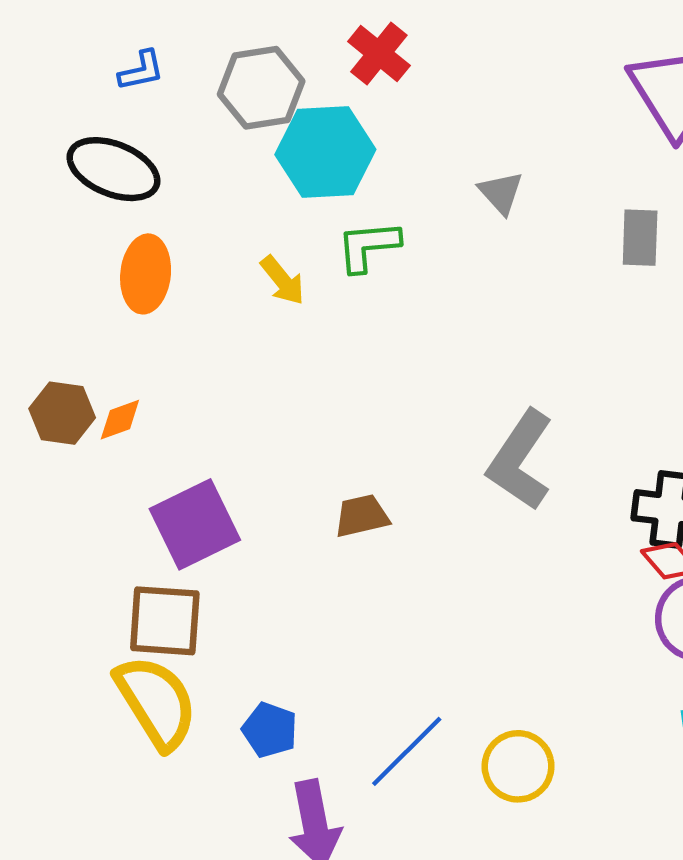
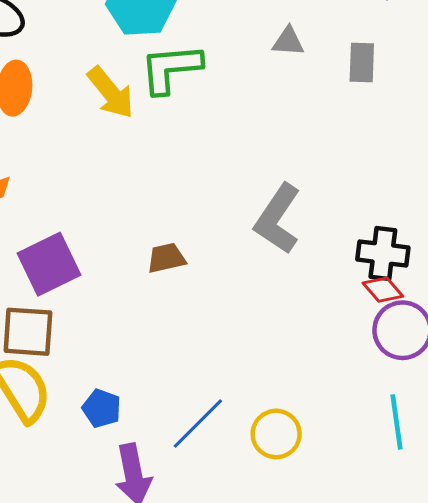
gray triangle: (501, 193) -> (288, 41), moved, turned -44
green L-shape: (368, 246) -> (171, 69), size x1.4
yellow arrow: (283, 280) -> (111, 93), size x1.5

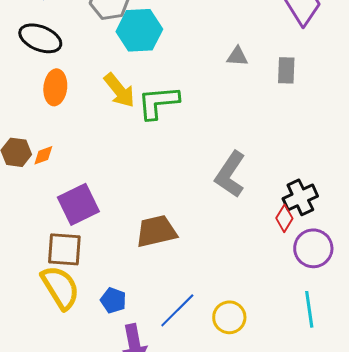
green L-shape: (171, 69) -> (158, 102), moved
black cross: (383, 254) -> (300, 197), turned -32
brown trapezoid: (166, 258) -> (156, 231), moved, size x1.6
red diamond: (383, 290) -> (284, 218), moved, turned 72

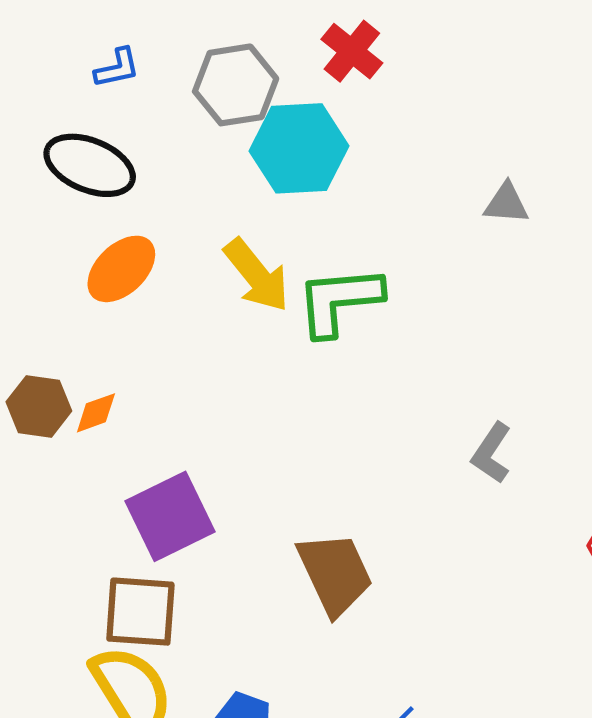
orange ellipse: (55, 87) -> (121, 269), turned 40
gray L-shape: (230, 174) -> (491, 453), size x0.6
brown trapezoid: (156, 231) -> (335, 574), turned 78

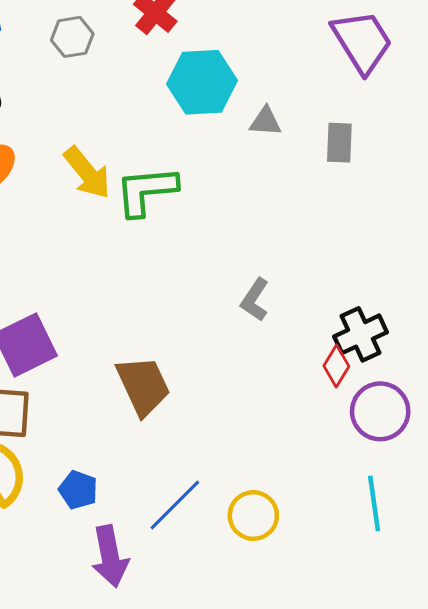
gray hexagon: (236, 85) -> (72, 37), size x0.7
cyan hexagon: (299, 148) -> (202, 82), moved

